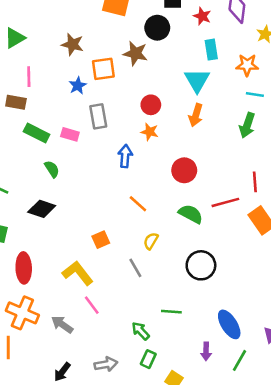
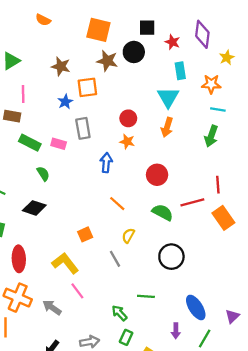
brown star: (135, 53) -> (107, 61), moved

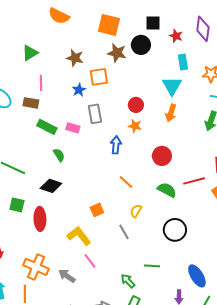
orange semicircle: (43, 20) -> (59, 16), size x1.5
red ellipse: (19, 259) -> (40, 219), moved

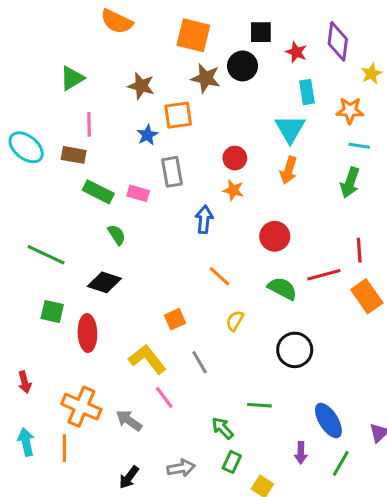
gray line: (124, 232) -> (200, 362), moved

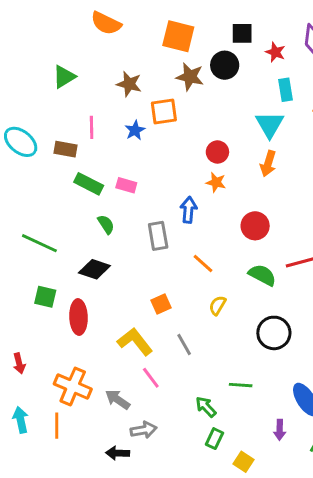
pink line: (89, 124) -> (92, 127), moved
gray rectangle: (172, 172) -> (158, 236), moved
gray arrow: (181, 468) -> (144, 430), moved
black arrow: (129, 477) -> (118, 453), turned 55

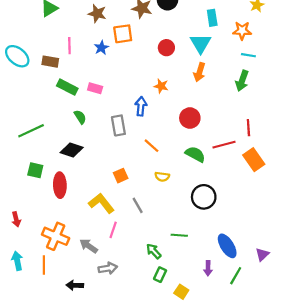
red circle: (217, 152) -> (166, 48), moved
green line: (39, 243) -> (31, 131), turned -50
yellow semicircle: (217, 305) -> (162, 177), turned -112
pink line: (151, 378) -> (113, 230), turned 56
black arrow: (118, 453) -> (75, 285), moved

